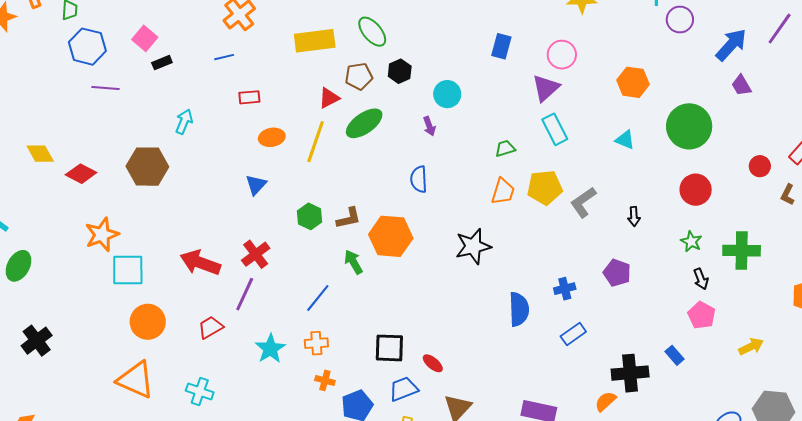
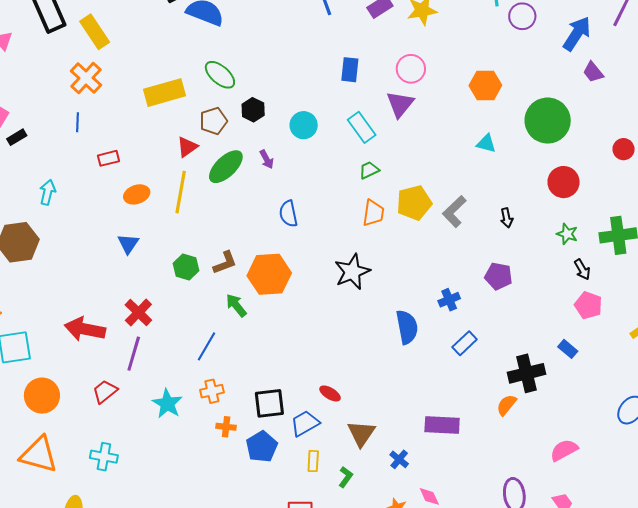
blue line: (224, 57) -> (77, 122), turned -66
purple arrow: (429, 126) -> (267, 159), moved
cyan rectangle: (555, 129) -> (362, 127), moved
black square: (389, 348) -> (269, 403), moved

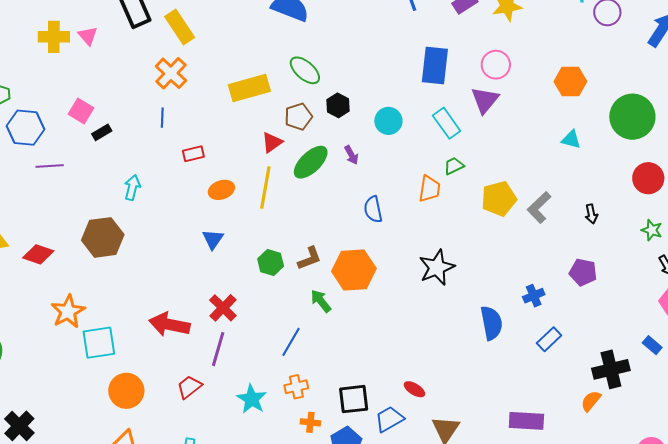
blue rectangle: (350, 70) -> (435, 65), size x1.5
orange trapezoid: (373, 213) -> (429, 189), moved

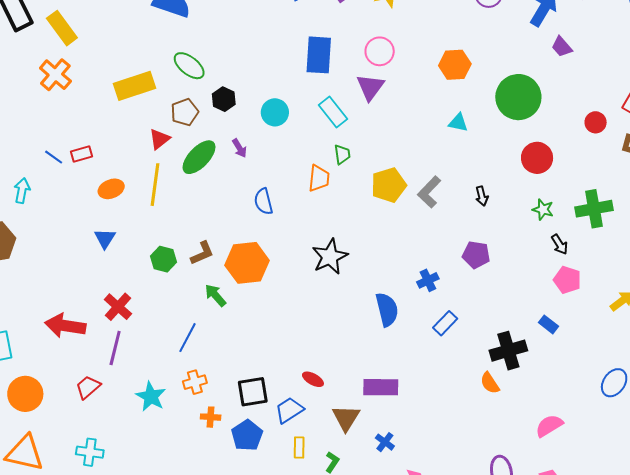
blue line: (162, 118) -> (54, 157), moved, turned -54
green trapezoid: (454, 166) -> (342, 154), turned 110
orange semicircle: (591, 401) -> (490, 383), turned -70
purple rectangle: (526, 421) -> (381, 387), moved

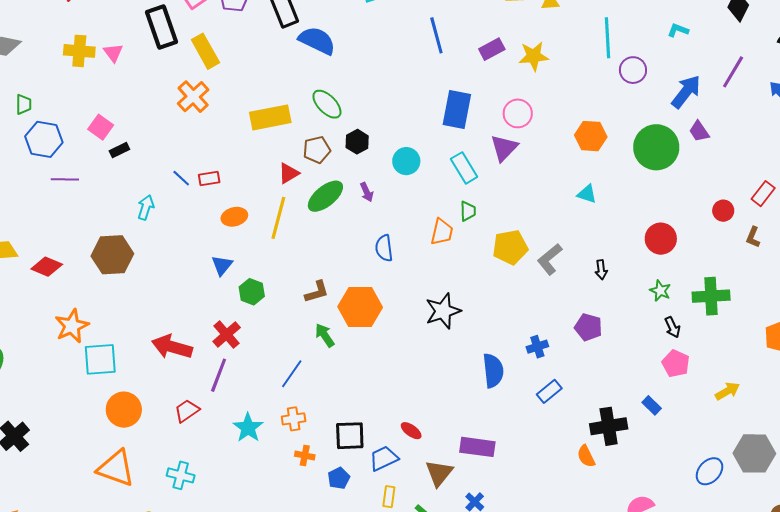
green circle: (518, 97) -> (656, 147), moved
green hexagon: (164, 259) -> (252, 292), moved
blue pentagon: (247, 435) -> (339, 478), size x0.7

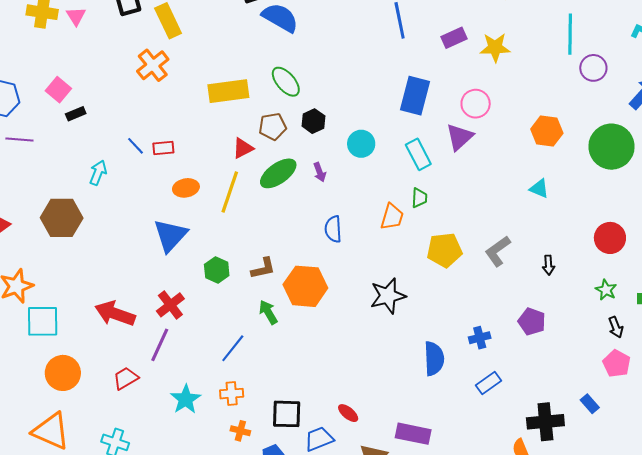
yellow pentagon: (510, 247) -> (444, 250), moved
blue triangle: (222, 265) -> (170, 235), size x1.6
green hexagon: (252, 292) -> (217, 270), moved

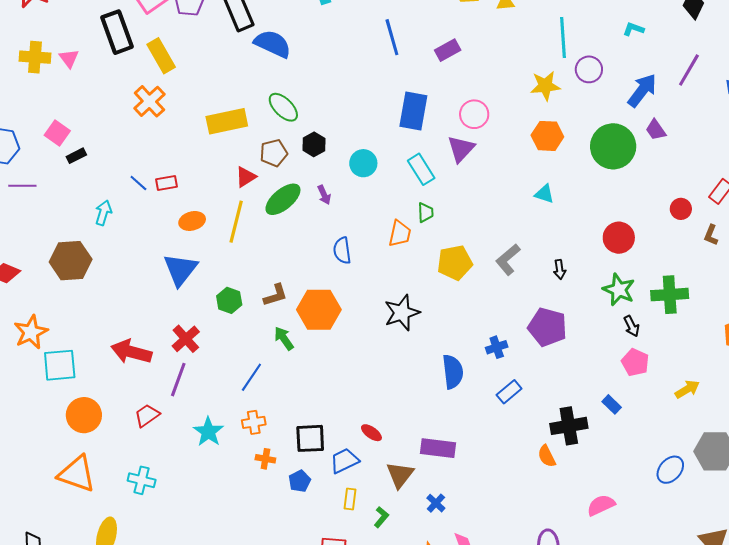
yellow star: (495, 48) -> (545, 86), moved
green star: (606, 290) -> (619, 290), size x1.5
purple pentagon: (532, 322) -> (547, 327), size x1.4

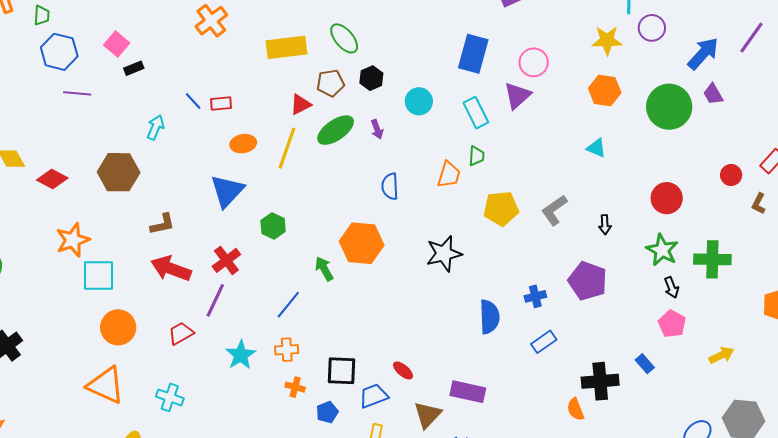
brown L-shape: (275, 295) -> (162, 224), moved

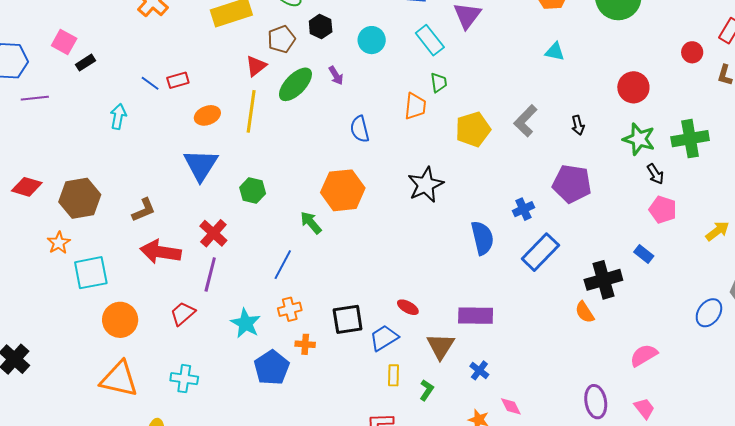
brown hexagon: (119, 172) -> (80, 198), moved
orange star: (73, 240) -> (59, 243), size x0.7
blue rectangle: (544, 342) -> (540, 252), size x1.5
blue pentagon: (327, 412) -> (272, 368), moved, size x1.6

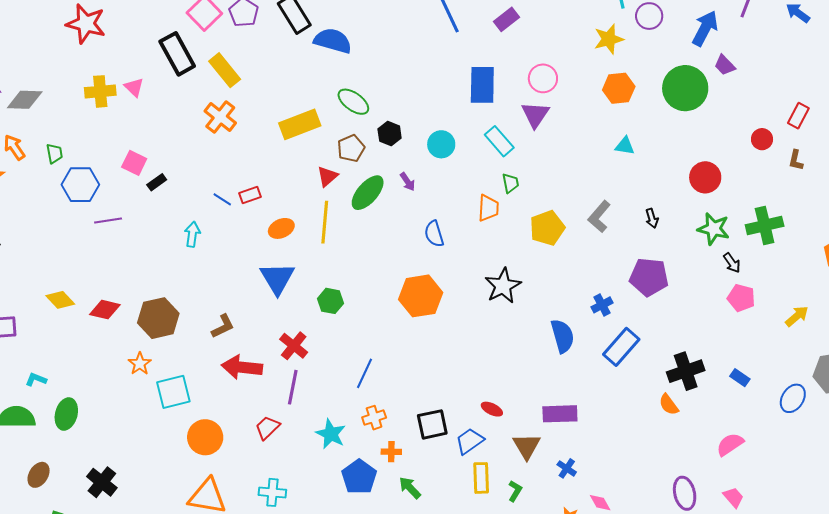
green arrow: (311, 223) -> (410, 488), moved
blue rectangle: (644, 254) -> (740, 378), moved
yellow rectangle: (393, 375) -> (481, 478), size x1.4

